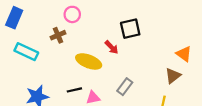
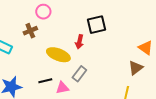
red arrow: (112, 47) -> (79, 42), turned 56
gray rectangle: (125, 87) -> (79, 74), moved

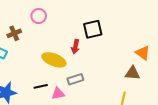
brown cross: (30, 31) -> (14, 33), moved
brown triangle: (136, 68) -> (132, 73), turned 42
gray rectangle: (79, 74) -> (75, 79), turned 35

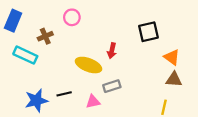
black square: (93, 29) -> (148, 32), moved
orange triangle: (143, 53) -> (172, 57), moved
black line: (41, 86) -> (64, 94), moved

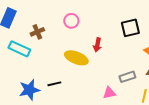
pink circle: (72, 17) -> (71, 21), moved
gray rectangle: (112, 86) -> (127, 77), moved
pink triangle: (93, 102) -> (109, 93), moved

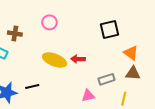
brown cross: (37, 32) -> (15, 34), turned 32
red arrow: (97, 45) -> (78, 59), moved, turned 80

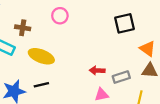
red arrow: (78, 59) -> (97, 70), moved
yellow ellipse: (55, 60) -> (41, 56), moved

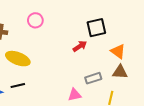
red arrow: (97, 70) -> (80, 46), moved, turned 144

